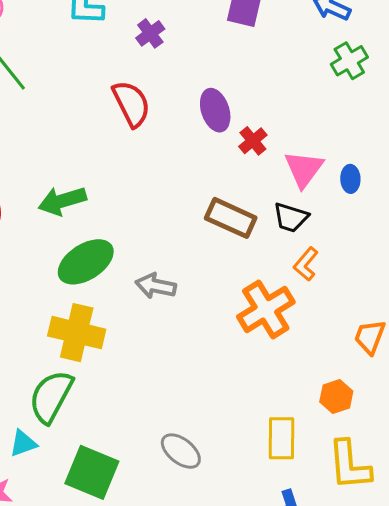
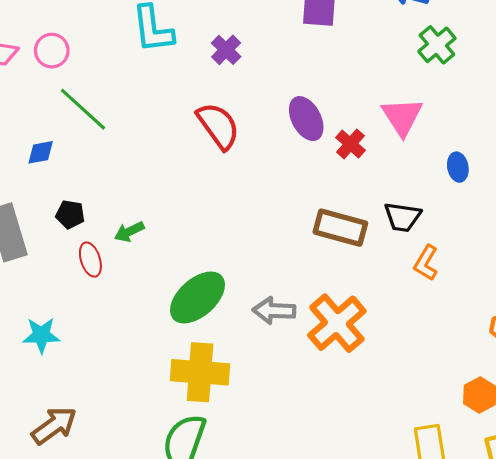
pink triangle: (304, 169) -> (402, 117), moved
green arrow: (62, 201) -> (129, 232), moved, size x0.6
orange cross: (266, 309) -> (337, 323), moved

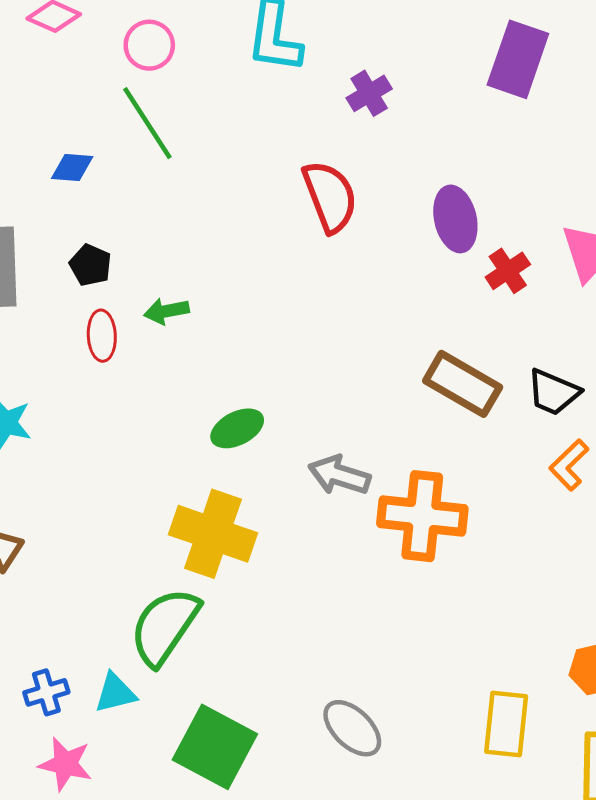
pink circle: (52, 51) -> (149, 45), moved
green ellipse: (197, 298) -> (237, 428), size x0.6
orange cross: (337, 323) -> (422, 516), turned 32

